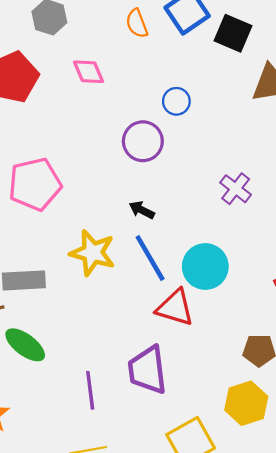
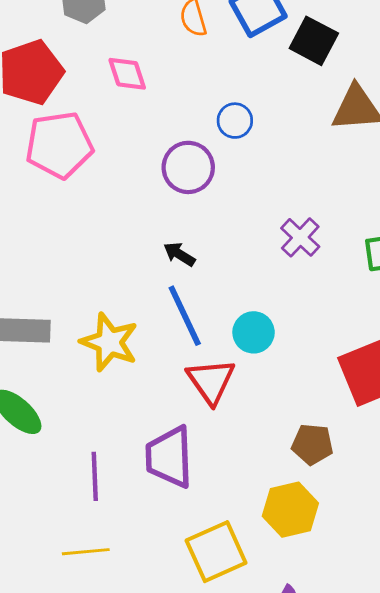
pink pentagon: (35, 184) -> (59, 145), moved
yellow star: (93, 253) -> (109, 342), moved
cyan circle: (205, 266) -> (254, 332), size x0.7
red triangle: (175, 308) -> (211, 381), turned 33

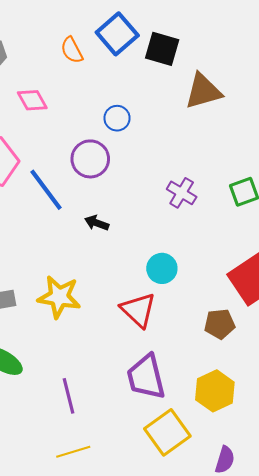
blue line: (185, 316) -> (46, 190), moved
brown pentagon: (312, 444) -> (220, 324), moved
purple trapezoid: (169, 457) -> (146, 377), moved

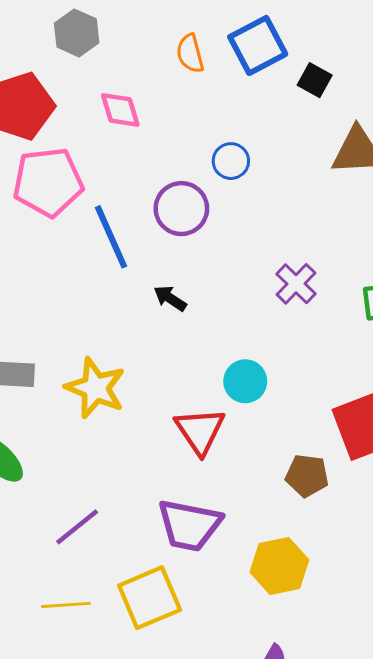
black square: (162, 49) -> (315, 80), size x0.7
purple trapezoid: (146, 377) -> (189, 525), turned -78
purple line: (69, 396) -> (77, 527), turned 52
yellow square: (167, 432) -> (150, 598), moved

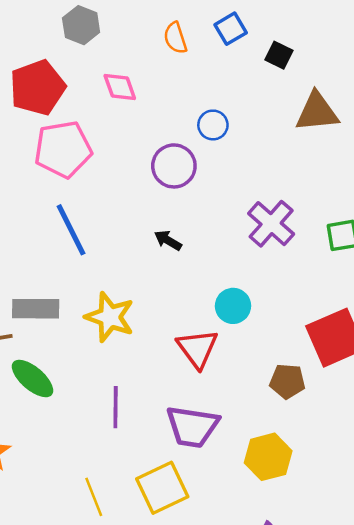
blue square: (258, 45) -> (231, 29), size x0.7
blue line: (111, 237) -> (71, 230), moved
purple cross: (296, 284) -> (271, 224), size x1.4
purple line: (77, 527) -> (116, 407), moved, turned -48
yellow line: (66, 605) -> (94, 497), turned 75

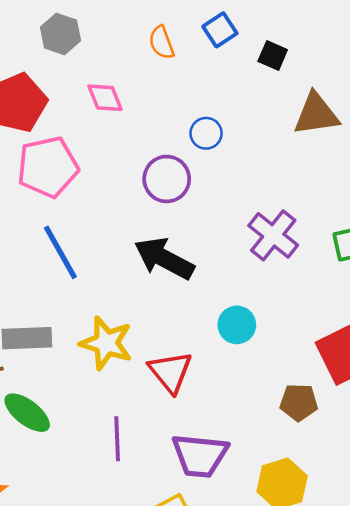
black arrow: (168, 240) -> (164, 259), size x2.0
red triangle: (197, 348) -> (170, 372), moved

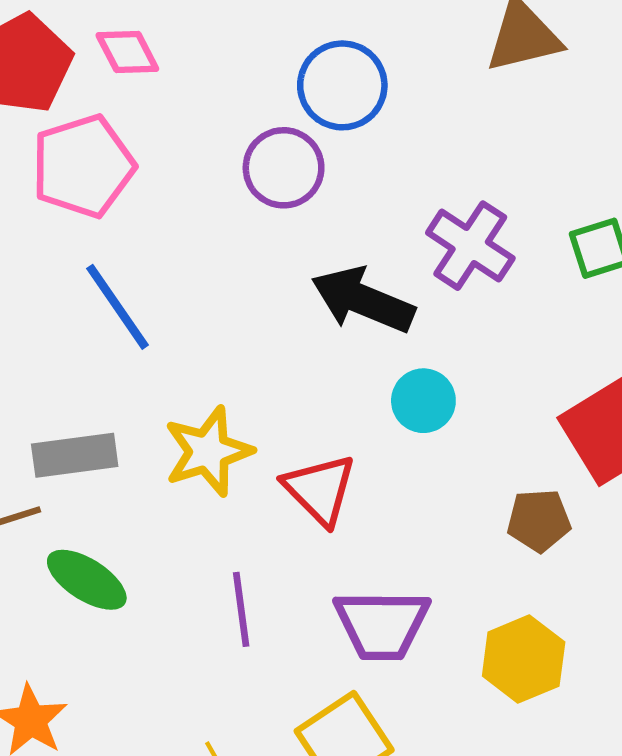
pink diamond: (105, 98) -> (127, 52), moved
blue circle: (206, 133) -> (342, 85), size x1.6
black arrow: (164, 259) -> (363, 300), moved
yellow star: (106, 343) -> (208, 451), turned -30

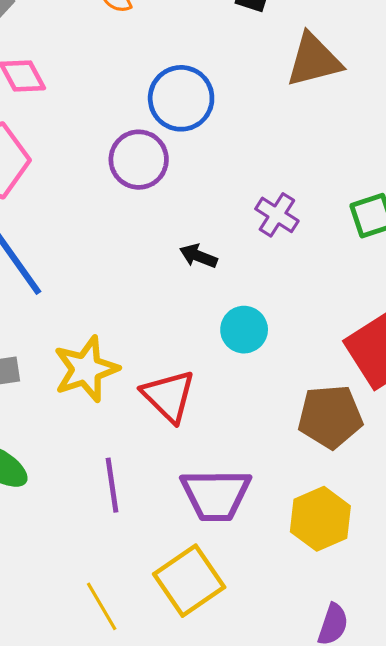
purple cross: (470, 246) -> (277, 215), size x0.7
black arrow: (363, 300) -> (198, 256), size x0.5
brown pentagon: (539, 520) -> (330, 417), size x1.4

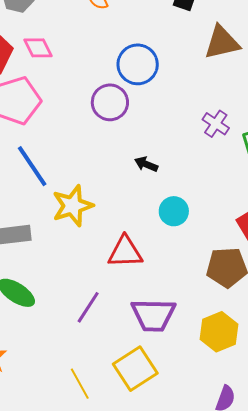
purple cross: (277, 215) -> (216, 124), moved
yellow star: (86, 369) -> (73, 206), moved
red triangle: (169, 396) -> (125, 252), turned -48
purple line: (112, 485) -> (88, 307), turned 40

